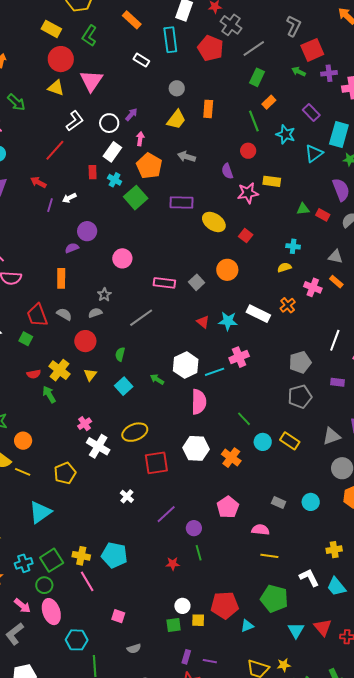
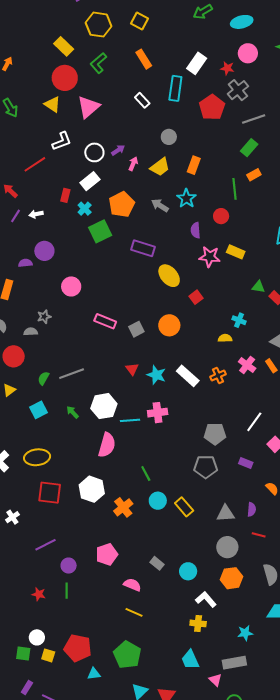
cyan star: (286, 134) -> (186, 198), moved
pink arrow: (140, 139) -> (133, 164), moved
gray line: (141, 318) -> (72, 374), moved
white L-shape: (309, 578) -> (206, 599), moved, turned -30

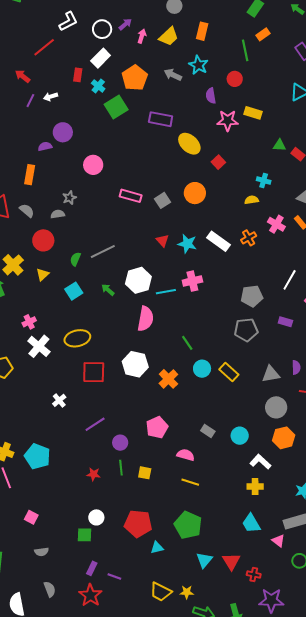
yellow square: (48, 655) -> (145, 473), moved

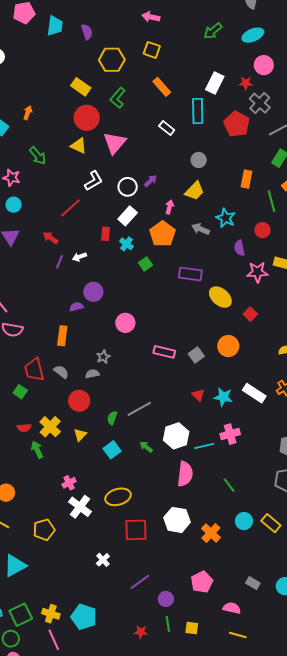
orange rectangle: (202, 31) -> (247, 179), moved
pink arrow: (142, 36) -> (170, 207), moved
green square: (116, 107) -> (145, 264), size x0.6
green line: (187, 343) -> (229, 485), moved

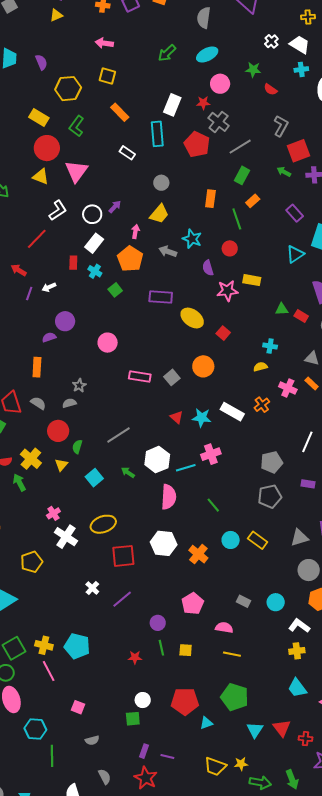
pink circle: (125, 323) -> (108, 343), moved
green semicircle: (112, 418) -> (77, 447), moved
purple line: (140, 582) -> (122, 599), moved

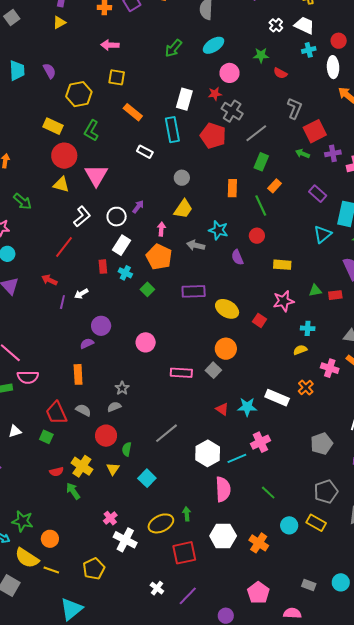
pink star: (227, 291) -> (284, 301), moved
red rectangle: (301, 316) -> (335, 295), turned -32
orange circle: (203, 366) -> (226, 349), moved
green arrow: (128, 472) -> (187, 514), moved, turned 56
gray pentagon: (270, 496) -> (326, 492), moved

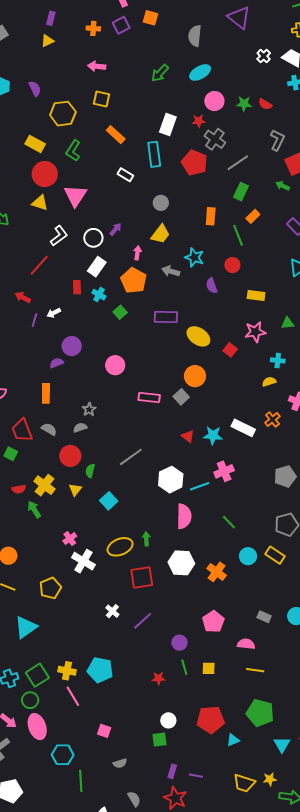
green star: (261, 55) -> (244, 104), moved

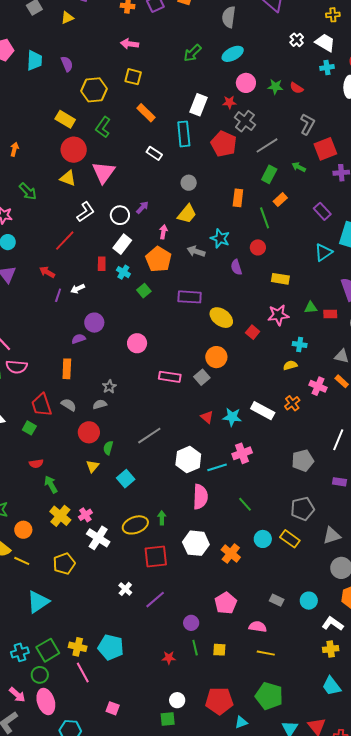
yellow triangle: (47, 41) -> (67, 18), moved
green arrow: (283, 186) -> (299, 167), moved
yellow cross: (44, 485) -> (60, 516), moved

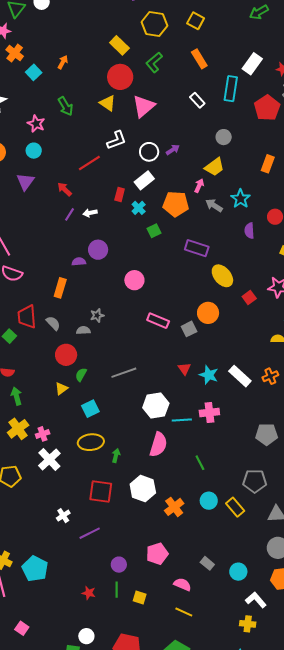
pink arrow: (163, 232) -> (199, 186), moved
orange pentagon: (159, 259) -> (176, 204), turned 30
yellow ellipse: (135, 525) -> (91, 442), moved

